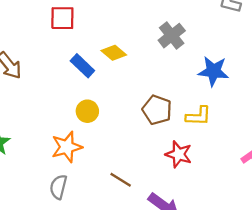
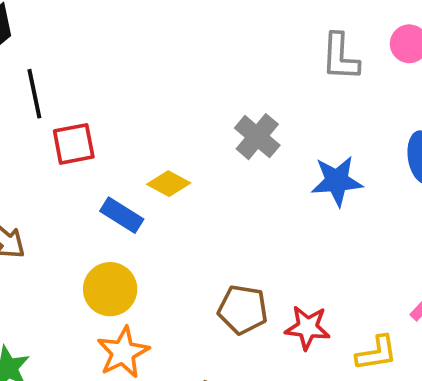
brown pentagon: (157, 110) -> (243, 310), moved
yellow circle: (87, 111) -> (110, 289), moved, size x1.4
yellow L-shape: (198, 116) -> (377, 353), moved

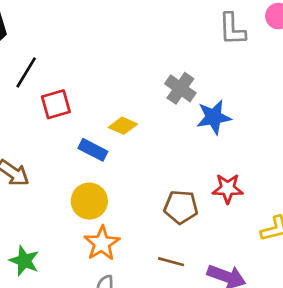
black line: (34, 94) -> (26, 72), turned 48
blue star: (337, 181) -> (214, 117), moved
red star: (307, 328) -> (228, 188), moved

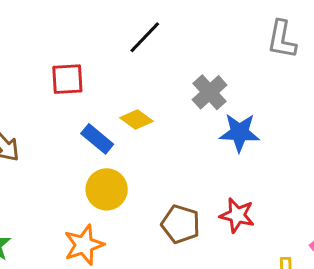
black line: (26, 72) -> (145, 37), moved
yellow circle: (89, 201) -> (107, 189), moved

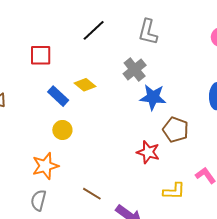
gray L-shape: (282, 39) -> (148, 32), moved
yellow circle: (107, 189) -> (62, 130), size x0.7
brown pentagon: (181, 224) -> (176, 130), moved

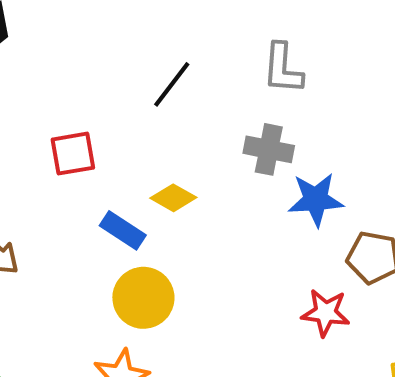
gray cross: (135, 69) -> (269, 149), turned -30
yellow circle: (62, 130) -> (143, 298), size x1.5

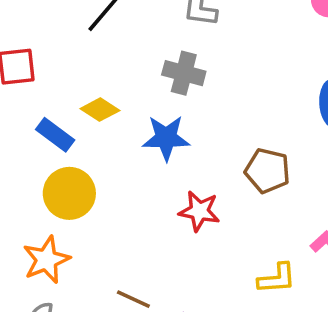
blue star: (316, 200) -> (166, 138), moved
red star: (325, 313) -> (199, 211), moved

